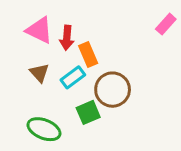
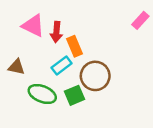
brown triangle: (39, 73) -> (16, 67), moved, turned -36
green ellipse: (44, 129) -> (42, 94), moved

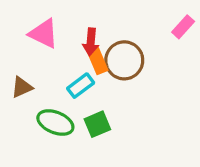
red arrow: (56, 32) -> (91, 42), moved
brown triangle: (16, 67) -> (22, 87), turned -36
brown circle: (95, 76) -> (124, 60), moved

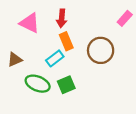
red arrow: (91, 42) -> (62, 18), moved
brown circle: (124, 60) -> (101, 50), moved

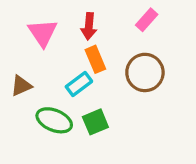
pink rectangle: (125, 18) -> (147, 20), moved
pink triangle: (30, 23) -> (43, 33), turned 30

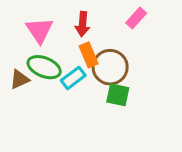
brown circle: (145, 72) -> (110, 67), moved
green ellipse: (54, 120) -> (44, 67), moved
green square: (95, 122) -> (118, 95), moved, turned 35

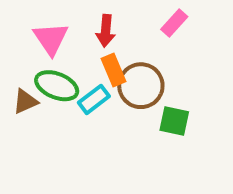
green square: (118, 95) -> (174, 121), moved

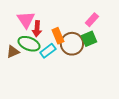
pink rectangle: (174, 23) -> (92, 20), moved
red arrow: (106, 31) -> (37, 29), moved
green square: (174, 121) -> (89, 39), moved, turned -35

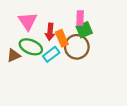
pink rectangle: (92, 20) -> (80, 18), moved, turned -40
red arrow: (37, 29) -> (50, 32), moved
green square: (89, 39) -> (84, 30), moved

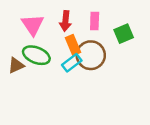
green square: (84, 30) -> (124, 34), moved
red arrow: (50, 32) -> (65, 21), moved
cyan rectangle: (51, 54) -> (72, 63), moved

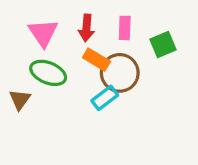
orange rectangle: (73, 45) -> (96, 60), turned -36
cyan rectangle: (72, 63) -> (105, 98), moved
brown triangle: (16, 65) -> (20, 100), moved, turned -30

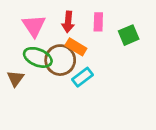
brown circle: (120, 73) -> (60, 60), moved

